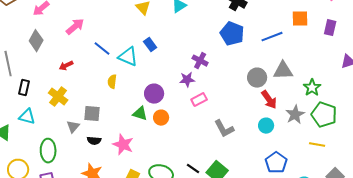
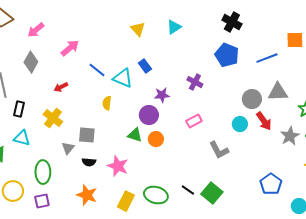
purple star: (187, 80) -> (162, 95), moved
cyan circle: (266, 126) -> (240, 124), moved

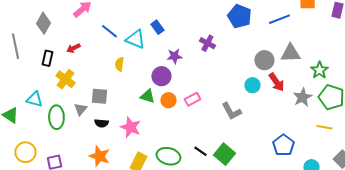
black rectangle: (19, 109) -> (47, 58), moved
pink rectangle: (194, 121) -> (192, 99), moved
green ellipse: (43, 172) -> (56, 117), moved

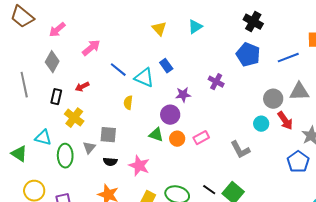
blue pentagon: (283, 145) -> (298, 162), moved

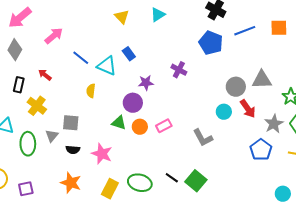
pink arrow: (57, 30) -> (20, 18), size x1.4
blue line: (288, 58) -> (245, 31), moved
red arrow: (82, 87) -> (45, 75), turned 64

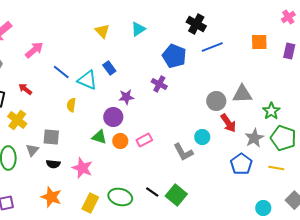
blue line: (245, 31) -> (212, 47), moved
blue pentagon: (211, 43) -> (174, 56), moved
cyan circle: (224, 112) -> (202, 137), moved

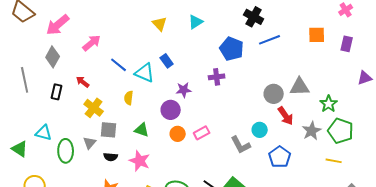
purple cross: (159, 84) -> (217, 77), turned -35
yellow cross: (17, 120) -> (94, 108), moved
green triangle: (99, 137) -> (142, 130), moved
blue pentagon: (241, 164) -> (280, 157), moved

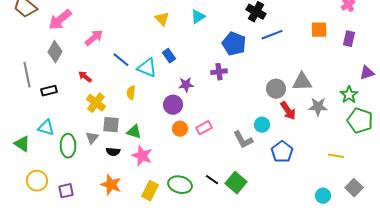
black rectangle: (57, 92) -> (49, 91), moved, turned 63
green star: (329, 104) -> (349, 95), moved
green triangle: (142, 130) -> (134, 132), moved
gray star: (312, 131) -> (318, 107), moved, turned 30
green pentagon: (341, 131) -> (360, 121), moved

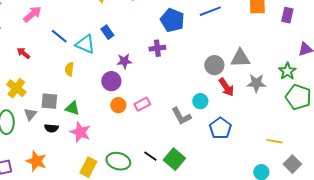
yellow cross: (96, 103) -> (16, 88), moved
yellow line: (336, 156) -> (274, 141), moved
orange star: (111, 185) -> (36, 161), moved

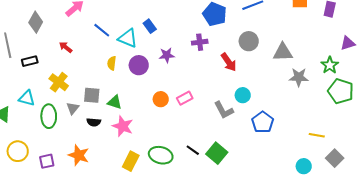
gray circle: (214, 65) -> (249, 41), moved
purple circle: (111, 81) -> (139, 65), moved
red arrow: (226, 87) -> (229, 62), moved

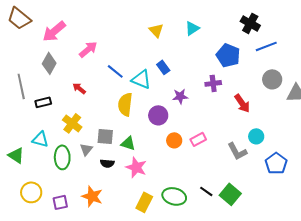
gray circle: (249, 41) -> (272, 79), moved
yellow semicircle: (112, 63) -> (125, 104), size x1.6
purple circle: (139, 65) -> (158, 115), moved

